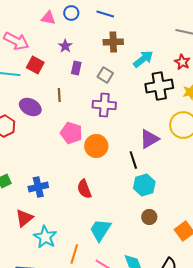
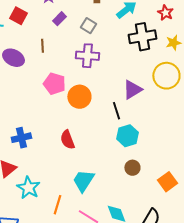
purple rectangle: (76, 68) -> (59, 19), turned 32

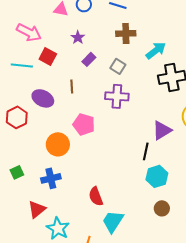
orange circle: (79, 97) -> (58, 144), moved
black line: (116, 111) -> (146, 151), turned 30
red semicircle: (67, 140) -> (96, 196), moved

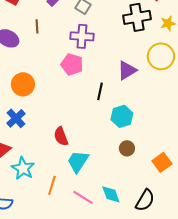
pink pentagon: (84, 124) -> (72, 64), moved
black line: (146, 151) -> (100, 91), moved
blue cross: (51, 178) -> (16, 118), turned -30

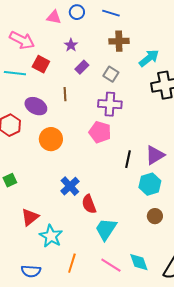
purple triangle: (127, 70) -> (155, 155), moved
orange circle: (23, 84) -> (51, 139), moved
blue cross: (16, 118) -> (70, 186), moved
orange line: (52, 185) -> (72, 263), moved

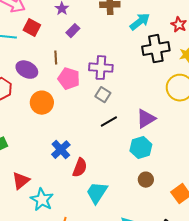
gray square: (111, 74) -> (103, 95), moved
pink pentagon: (100, 132) -> (69, 79), moved
black line: (128, 159) -> (109, 122), moved, turned 48
red semicircle: (89, 204) -> (80, 168), turned -138

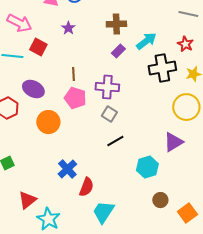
purple rectangle: (73, 31) -> (118, 51), moved
brown line: (56, 58) -> (73, 74), moved
purple triangle: (146, 119) -> (173, 142), moved
brown circle: (146, 180) -> (160, 200), moved

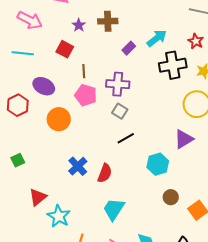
brown cross: (116, 24) -> (108, 21), moved
red square: (38, 47) -> (65, 49), moved
red semicircle: (86, 187) -> (105, 173), moved

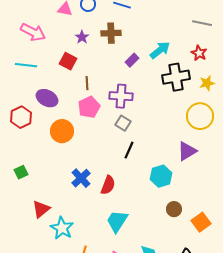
pink pentagon: (86, 95) -> (89, 107), turned 30
black line: (126, 138) -> (129, 150), turned -36

